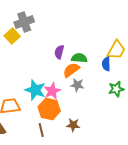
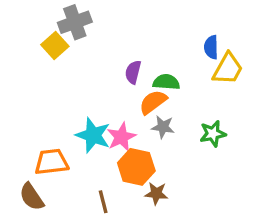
blue semicircle: (106, 64) -> (211, 47), moved
green star: (116, 89) -> (213, 134), moved
orange hexagon: (49, 109) -> (136, 167), moved

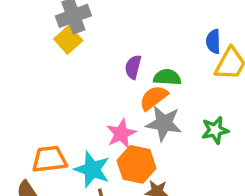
yellow square: (55, 46) -> (68, 40), moved
gray star: (163, 127) -> (164, 123), size x1.5
cyan star: (93, 135) -> (92, 169), moved

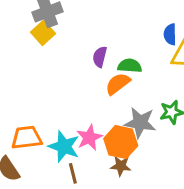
gray star: (164, 123) -> (140, 123), moved
pink star: (121, 134) -> (89, 138), moved
orange hexagon: (137, 164) -> (121, 142), moved

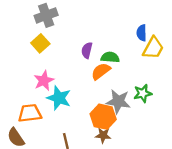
yellow square: (43, 33) -> (40, 43), moved
pink star: (89, 138) -> (44, 81), moved
cyan star: (64, 147) -> (59, 98), moved

